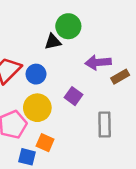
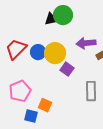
black triangle: (53, 42) -> (51, 19), moved
yellow circle: (37, 108) -> (55, 53), moved

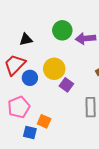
black triangle: (51, 19) -> (26, 39), moved
purple arrow: (86, 43) -> (86, 38), moved
blue circle: (38, 52) -> (30, 78), moved

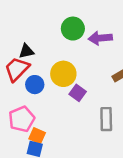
black triangle: (26, 39) -> (26, 51), moved
orange square: (44, 121) -> (37, 136), moved

